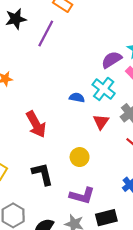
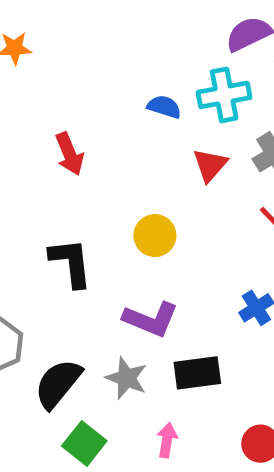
cyan cross: (104, 89) -> (224, 95), turned 35
red arrow: (36, 124) -> (70, 154), size x0.7

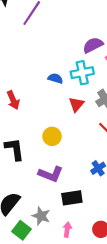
gray star: (126, 378) -> (41, 216), moved
pink arrow: (167, 440) -> (67, 230), moved

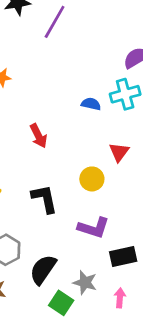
red triangle: (76, 104) -> (119, 152), moved

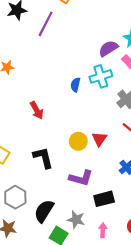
blue semicircle: (91, 104) -> (75, 85), turned -88
red triangle: (119, 152) -> (99, 139), moved

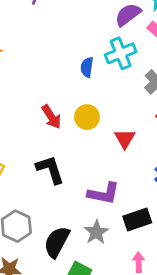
red arrow: (37, 110) -> (51, 117), moved
yellow circle: (78, 141) -> (87, 117), moved
gray star: (76, 220) -> (96, 232), moved, turned 30

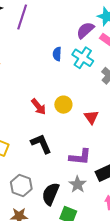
cyan cross: (121, 53) -> (83, 58), turned -30
blue semicircle: (87, 67) -> (57, 54), moved

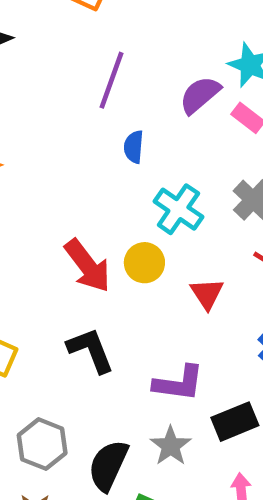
purple line: (22, 17) -> (111, 80), moved
cyan cross: (83, 58) -> (178, 209), moved
red arrow: (39, 107) -> (87, 266), size x1.4

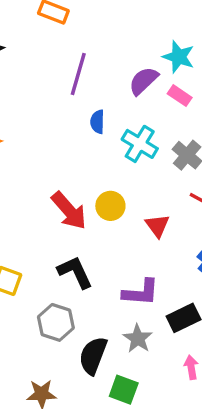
cyan cross: (178, 209) -> (140, 144), moved
gray hexagon: (42, 444) -> (56, 322), moved

